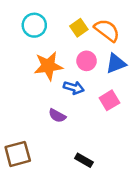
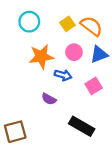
black rectangle: (84, 160) -> (82, 126), moved, size x1.6

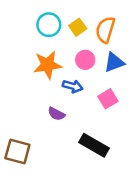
cyan circle: (29, 22) -> (49, 25), moved
orange semicircle: (91, 26) -> (105, 30), turned -110
brown square: (15, 132) -> (17, 152), turned 30

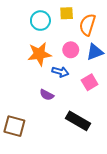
yellow square: (78, 27) -> (67, 13), moved, turned 32

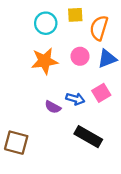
blue arrow: (60, 72) -> (75, 99), moved

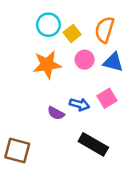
yellow square: (75, 15) -> (72, 33), moved, turned -35
blue triangle: (107, 59) -> (113, 62), turned 36

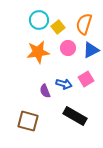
blue triangle: (113, 62) -> (91, 50), turned -42
purple semicircle: (56, 113) -> (45, 91), turned 40
brown square: (17, 151) -> (28, 121), moved

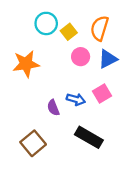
orange star: (38, 52) -> (26, 64), moved
brown square: (28, 121) -> (33, 143), turned 35

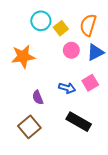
purple semicircle: (53, 108) -> (38, 97), moved

